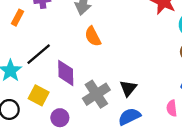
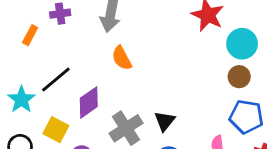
purple diamond: (66, 73) -> (89, 102), turned 56

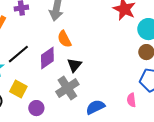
purple diamond: (89, 102) -> (47, 58), moved
black triangle: (165, 121) -> (74, 65), moved

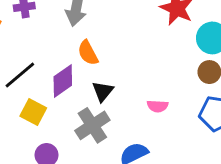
yellow square: (18, 89) -> (33, 112), moved
pink semicircle: (131, 100) -> (158, 106), moved, turned -80

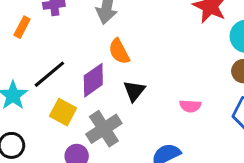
gray cross: (92, 125) -> (104, 129), moved

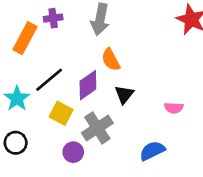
orange rectangle: (22, 27) -> (25, 38), size x1.6

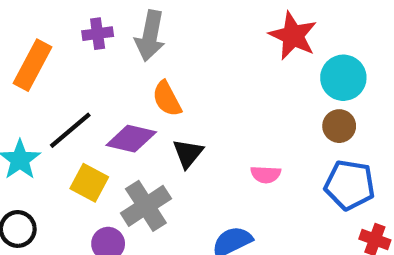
purple cross: (53, 18) -> (98, 34), moved
purple diamond: (88, 85) -> (131, 139), turned 48

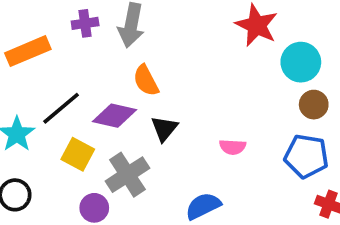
orange rectangle: (32, 65) -> (28, 51), turned 39
brown circle: (339, 126) -> (314, 105), moved

